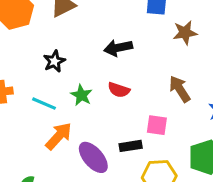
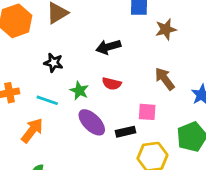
black star: (54, 61) -> (54, 63), turned -30
orange arrow: (59, 136) -> (32, 130), moved
purple ellipse: (93, 157) -> (92, 122), moved

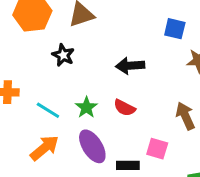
black star: (54, 63) -> (63, 55), moved
orange arrow: (32, 130) -> (45, 148), moved

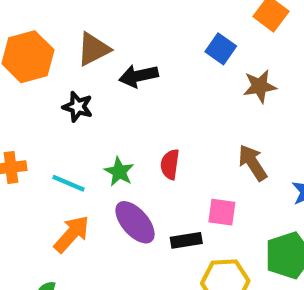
blue square: (175, 29) -> (221, 49), turned 30
black arrow: (130, 66) -> (139, 76), moved
red semicircle: (125, 108) -> (170, 164), turned 80

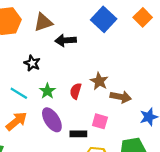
blue square: (221, 49) -> (104, 19), moved, size x1.5
brown star: (260, 86) -> (99, 81), moved, turned 30
black star: (78, 107) -> (32, 63), moved
brown arrow: (253, 163) -> (121, 97), turned 126

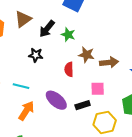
black arrow: (66, 40) -> (47, 29), turned -30
black star: (32, 63) -> (36, 55), moved
green star: (47, 91) -> (68, 35), moved

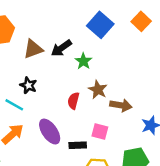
brown triangle: (23, 19) -> (33, 49), moved
black star: (36, 55) -> (28, 85), moved

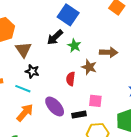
blue square: (100, 25) -> (68, 15), moved
brown triangle: (33, 49) -> (23, 50), moved, turned -36
brown arrow: (121, 105) -> (109, 52), moved

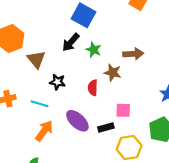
black star: (32, 71) -> (57, 82), moved

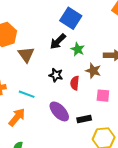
black star: (57, 82) -> (56, 75), moved
pink square: (123, 110) -> (103, 96), moved
orange arrow: (44, 131) -> (17, 117), moved

